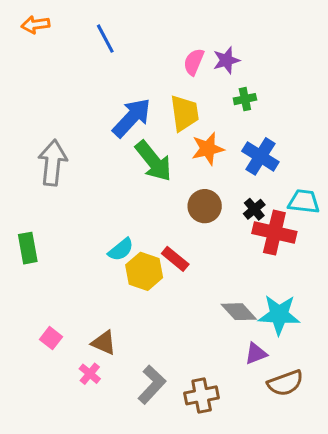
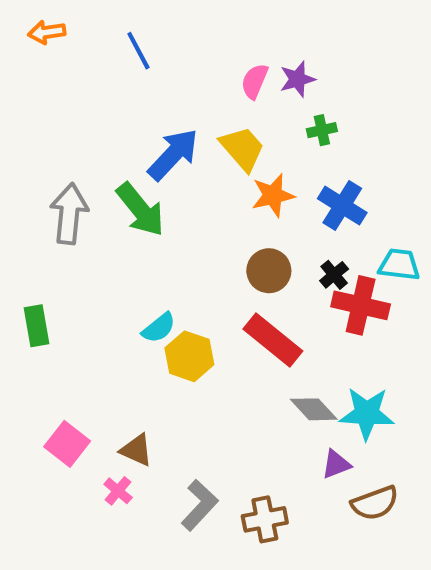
yellow trapezoid: (184, 113) -> (242, 148), turned -33
green arrow: (153, 161) -> (140, 210), moved
red rectangle: (175, 259) -> (273, 340), moved, size x1.6
pink square: (51, 338) -> (67, 444), size x1.5

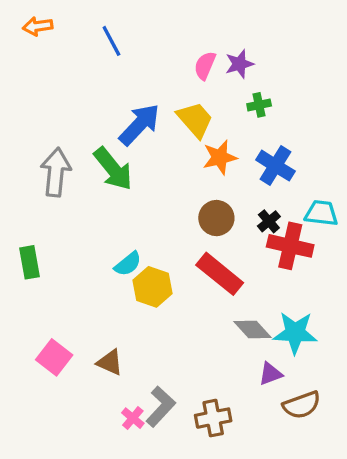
pink cross: (118, 491) -> (133, 418), moved

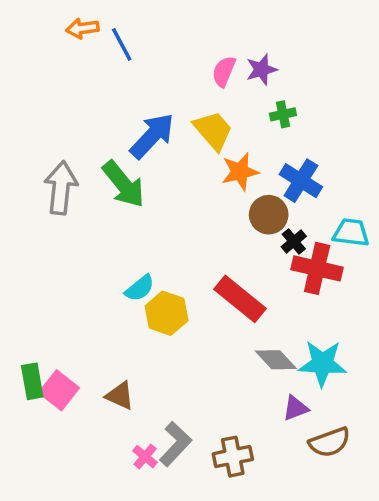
orange arrow: (38, 26) -> (82, 28), moved
brown circle: (216, 218) -> (269, 215), moved
green rectangle: (30, 262) -> (32, 381), moved

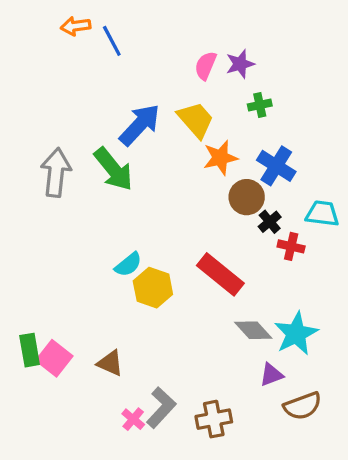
red cross: (317, 268) -> (291, 246), size x0.6
cyan star: (322, 363) -> (296, 334), turned -30

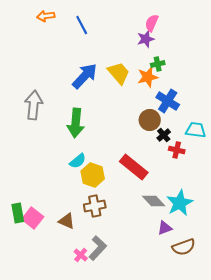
blue line: (112, 41) -> (82, 25), moved
pink semicircle: (206, 66) -> (152, 23), moved
orange star: (220, 158) -> (148, 77), moved
green arrow: (113, 169) -> (76, 123), moved, turned 44
brown cross: (214, 419) -> (95, 206), moved

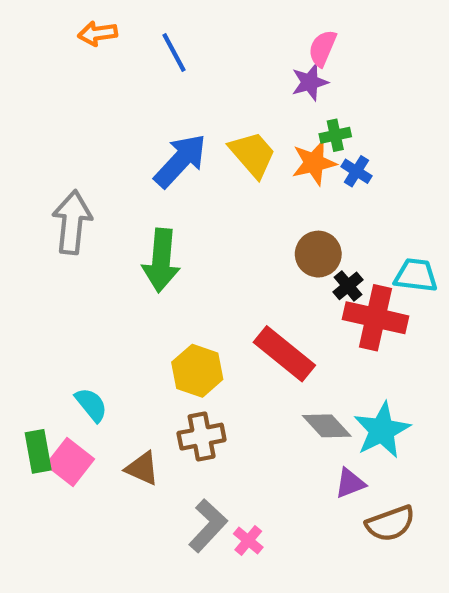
blue cross: (168, 101) -> (356, 171), moved, size x0.6
red cross: (177, 150) -> (376, 318), size x1.8
cyan semicircle: (78, 161) -> (91, 405), moved, turned -90
pink cross: (81, 255) -> (248, 541), moved

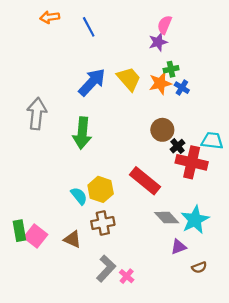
cyan semicircle: (91, 405) -> (79, 196), moved
brown semicircle: (390, 524) -> (199, 267), size x0.6

